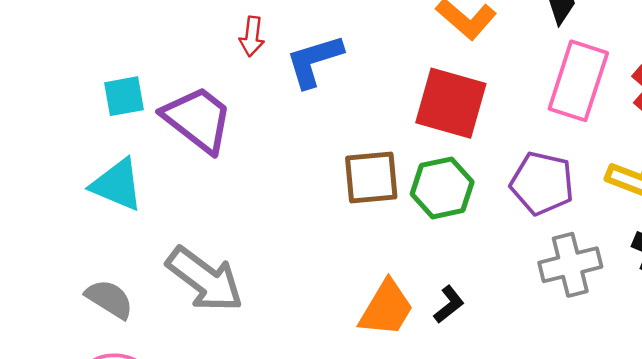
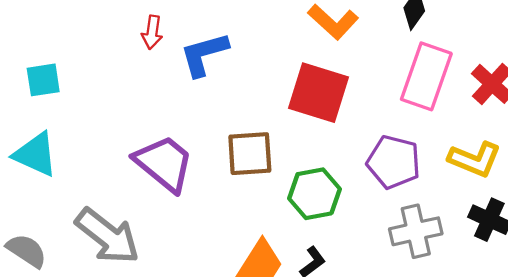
purple trapezoid: (198, 119) -> (164, 163), moved
green hexagon: (442, 188) -> (314, 194), moved

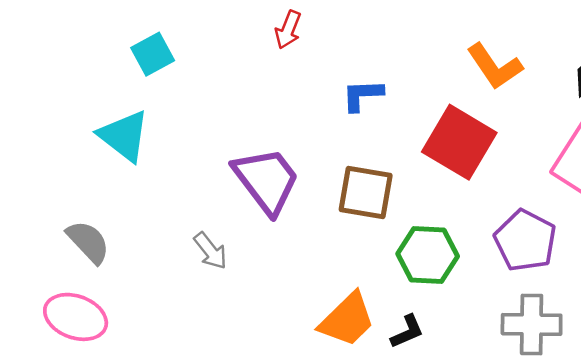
blue L-shape: (204, 54) -> (362, 95), moved, size x0.7
cyan square: (43, 80) -> (153, 54), turned -33
gray arrow: (107, 236) -> (210, 251), moved, size x0.5

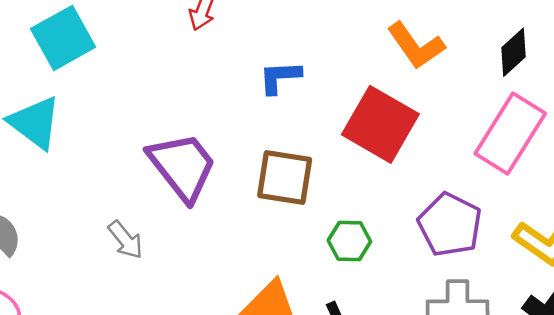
cyan square: (153, 54) -> (63, 38), size x1.4
green hexagon: (428, 255) -> (349, 241), size x0.7

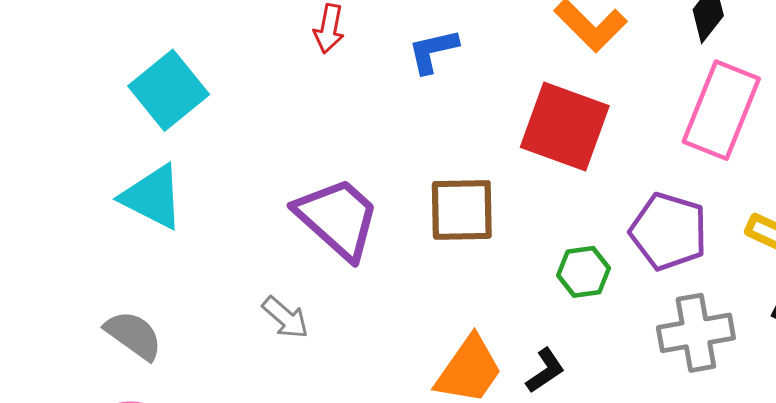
blue L-shape: (280, 77) -> (433, 51), moved
green hexagon: (349, 241) -> (584, 272), moved

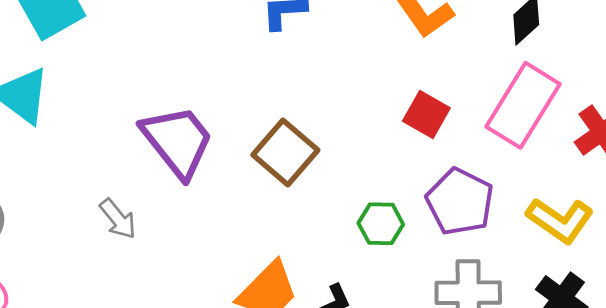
red square: (565, 126) -> (426, 114), moved, size x0.6
brown square: (462, 210) -> (285, 153), turned 32

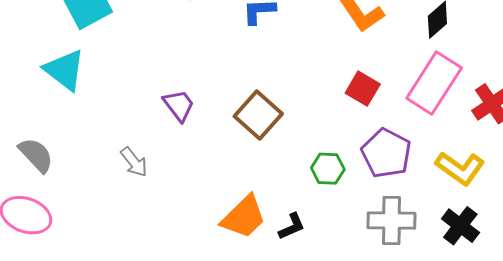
purple trapezoid: (178, 141) -> (179, 105), size x0.6

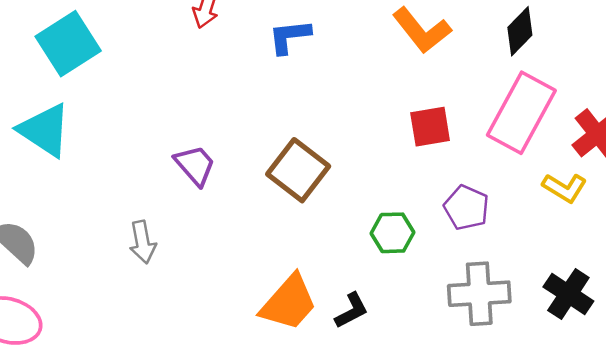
red square: (363, 89) -> (430, 127), turned -36
purple pentagon: (386, 153) -> (466, 208), size x0.7
gray arrow: (134, 162) -> (143, 242), turned 32
yellow L-shape: (460, 168) -> (565, 188), moved, size x0.7

